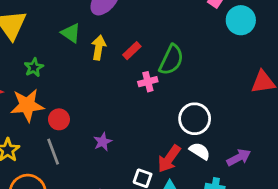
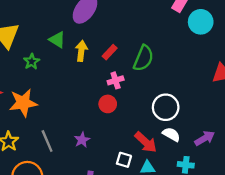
green star: (34, 67) -> (32, 62), moved
pink cross: (148, 82) -> (116, 80), moved
red circle: (59, 119) -> (108, 104), moved
purple star: (103, 142) -> (82, 140), moved
red arrow: (169, 159) -> (146, 142), turned -80

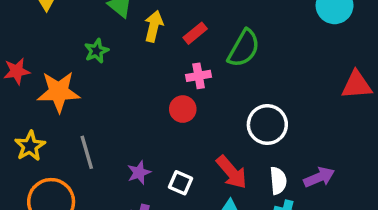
green star: (32, 62) -> (96, 51), moved
white semicircle: (171, 134) -> (278, 181), moved, turned 48
purple star: (82, 140) -> (139, 173), moved
white square: (124, 160) -> (181, 183), moved

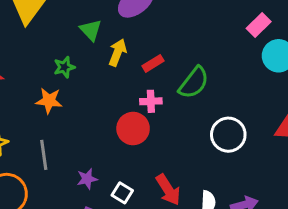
orange star: (59, 92) -> (49, 101), moved, size x0.7
red circle: (183, 109) -> (133, 129), size x1.4
white circle: (267, 125) -> (228, 135), moved

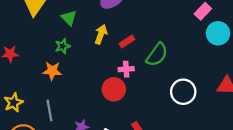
green triangle: (91, 30) -> (69, 18), moved

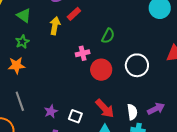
red rectangle: (127, 42) -> (74, 14), moved
green semicircle: (157, 55) -> (108, 36), size x0.7
red circle: (114, 89) -> (101, 70), moved

